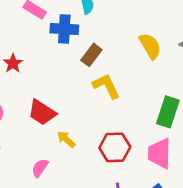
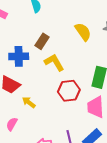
blue cross: (64, 29) -> (19, 56), moved
red hexagon: (115, 147) -> (69, 91), moved

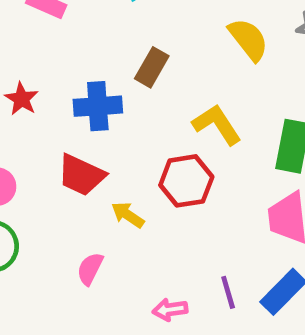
yellow L-shape: (54, 62) -> (217, 125), moved
red hexagon: (69, 91) -> (186, 181), moved

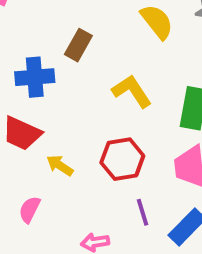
red hexagon: (186, 181) -> (122, 159), moved
purple line: (228, 292) -> (143, 212), moved

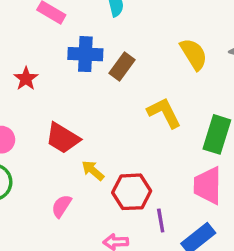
blue cross: (35, 77) -> (85, 54), moved
red hexagon: (122, 159) -> (132, 192), moved

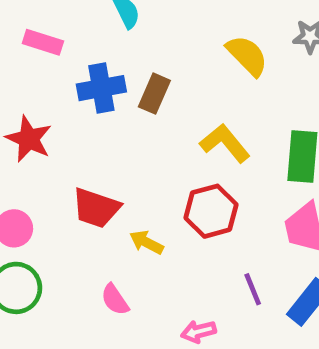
red star: (26, 79) -> (29, 139), size x1.4
red hexagon: (132, 192) -> (211, 211), moved
pink semicircle: (61, 206) -> (115, 300), turned -55

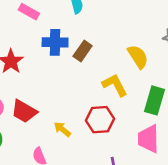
yellow semicircle: (247, 56) -> (138, 57), moved
red trapezoid: (96, 208) -> (24, 111), moved

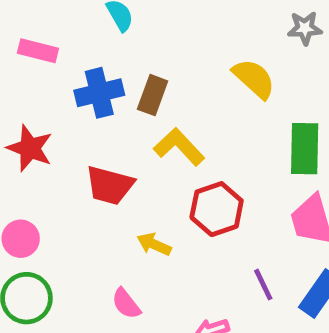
yellow L-shape: (115, 85) -> (179, 147), moved
red trapezoid: (24, 111) -> (110, 185), moved

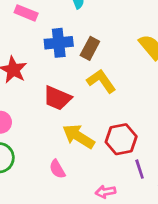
red hexagon: (217, 209) -> (121, 139), moved
yellow arrow: (154, 244) -> (79, 136), size x1.6

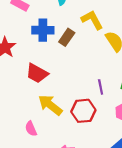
yellow L-shape: (101, 81) -> (92, 20), moved
purple line: (140, 169) -> (101, 87), moved

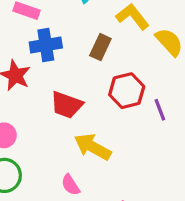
blue cross: (43, 30) -> (46, 45), moved
red hexagon: (83, 111) -> (127, 91), moved

